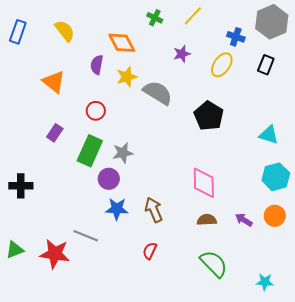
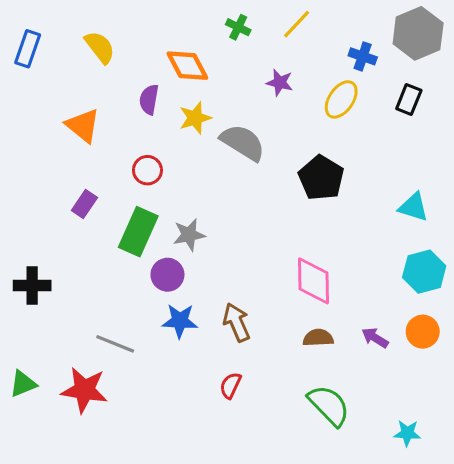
purple star: (182, 54) -> (280, 83), turned 30
gray line: (86, 236) -> (115, 344), moved

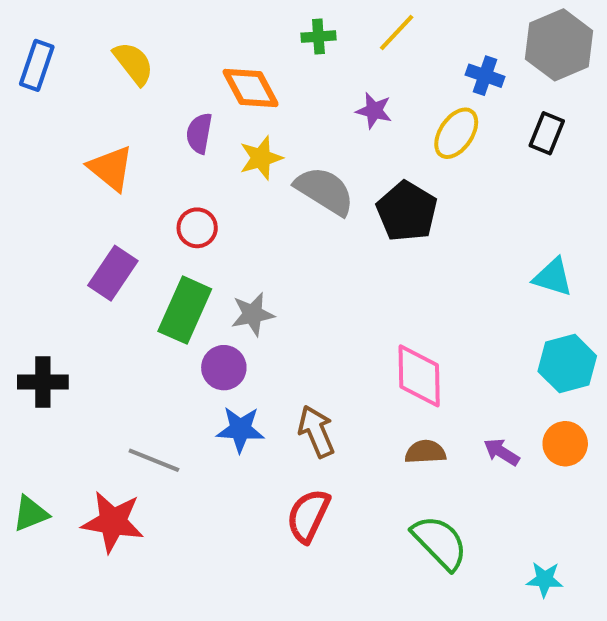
green cross: (238, 27) -> (318, 37), turned -30
black pentagon: (321, 178) -> (407, 211), moved
purple rectangle: (84, 204) -> (113, 273), size x1.4
red semicircle: (230, 385) -> (308, 516), size x1.5

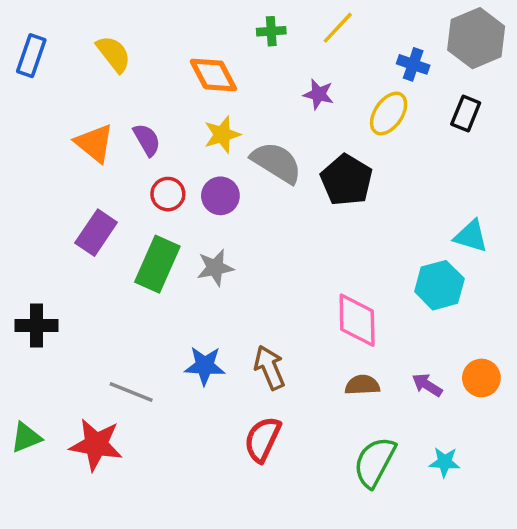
purple semicircle: (199, 133) -> (147, 140), moved, turned 140
cyan hexagon: (567, 364) -> (439, 285), moved
purple circle: (224, 368) -> (220, 196), moved
green semicircle: (440, 542) -> (375, 462), turned -108
cyan star: (545, 579) -> (445, 462), moved

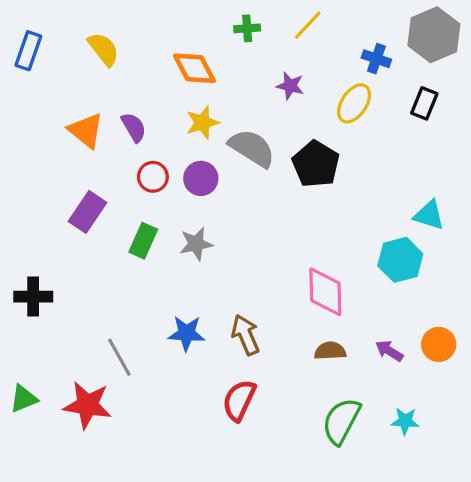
green rectangle: (157, 264) -> (143, 241), size x0.7
gray line: (131, 392) -> (119, 357), turned 39

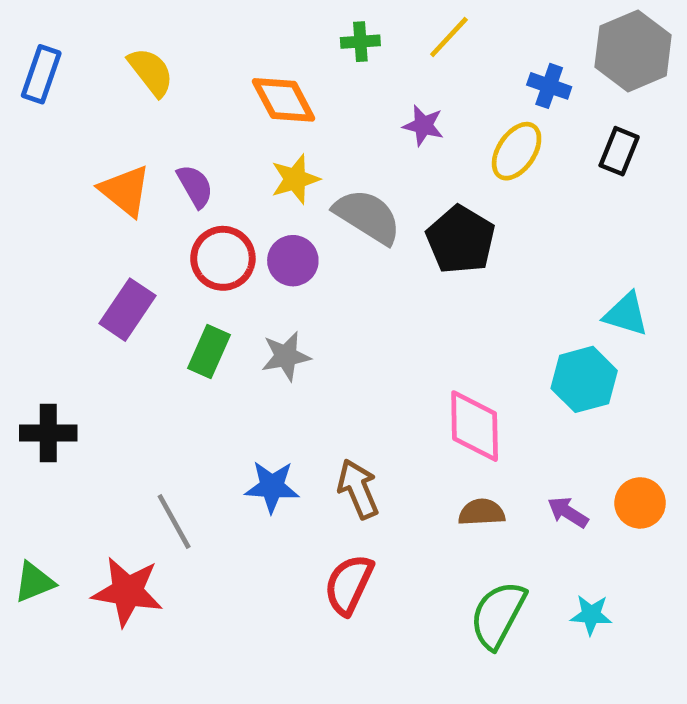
red circle: (153, 177) -> (223, 258), size x1.4

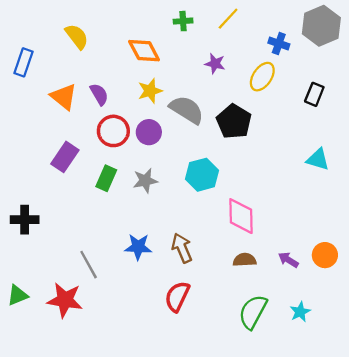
blue rectangle: (41, 74) -> (24, 62), moved
black rectangle: (619, 151) -> (314, 94), moved
cyan hexagon: (584, 379) -> (202, 175), moved
cyan star: (591, 615) -> (300, 312), turned -30

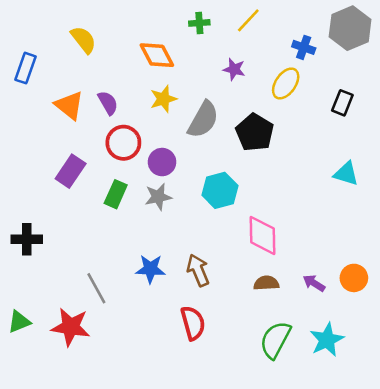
gray semicircle: (187, 110) -> (203, 120), turned 87
purple circle: (149, 132) -> (162, 162), moved
red semicircle: (177, 296) -> (193, 323), turned 140
cyan star: (300, 312) -> (327, 340), size x1.5

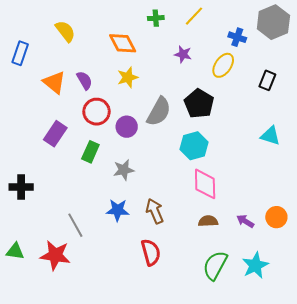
gray semicircle: (203, 120) -> (159, 112), moved
cyan hexagon: (220, 190) -> (194, 146), moved
gray star: (158, 197) -> (124, 170), moved
green triangle: (19, 322) -> (15, 251), turned 30

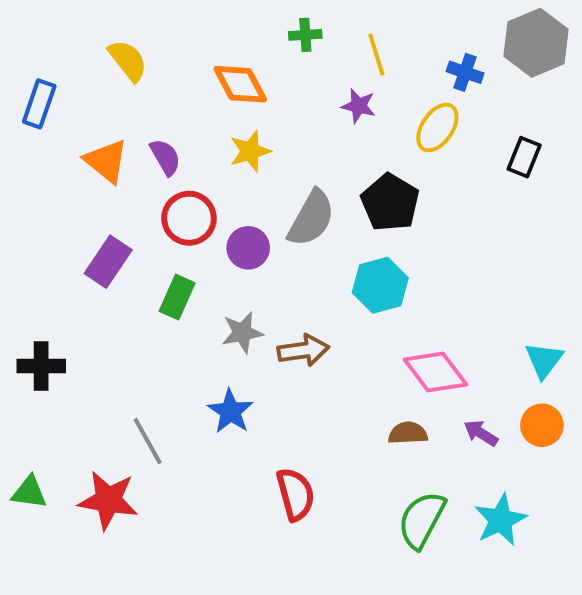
yellow line: (194, 16) -> (376, 55), moved, turned -60
cyan triangle: (270, 136) -> (544, 360), moved, turned 50
pink diamond: (205, 184) -> (435, 372), moved, turned -36
blue star: (118, 210) -> (230, 411), turned 30
brown arrow: (155, 211) -> (303, 350), moved, turned 105

